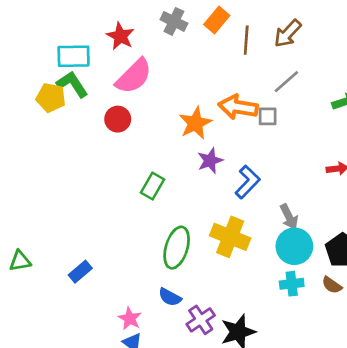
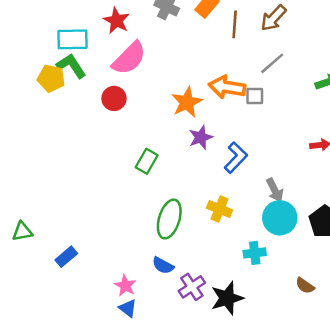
yellow cross: (230, 237) -> (219, 209), size x0.7
blue rectangle: (80, 272) -> (66, 257), moved
cyan cross: (292, 284) -> (255, 253), moved
brown semicircle: (332, 285) -> (305, 286), moved

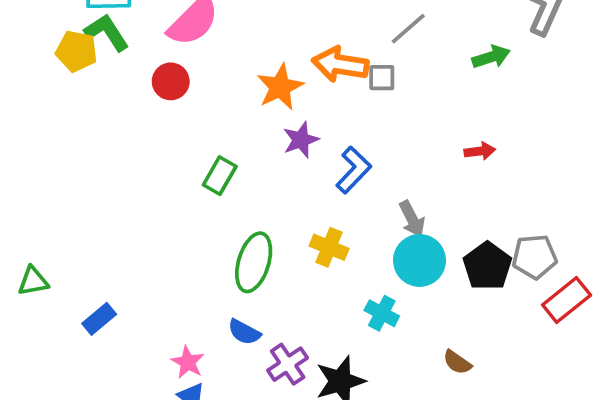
cyan cross: (255, 253) -> (382, 313), turned 35

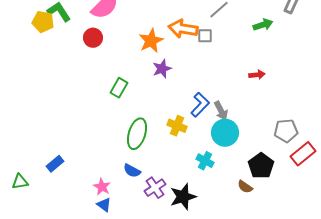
blue L-shape: (354, 170) -> (200, 105), moved
black pentagon: (487, 266) -> (261, 166), moved
green triangle: (33, 281) -> (20, 182), moved

